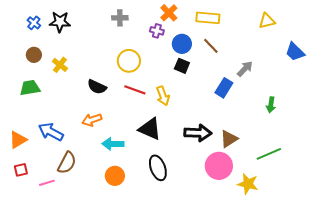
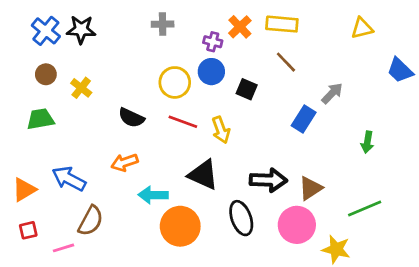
orange cross: (169, 13) -> (240, 27), moved
blue cross: (34, 23) -> (46, 31), size x1.5
blue circle: (182, 44) -> (211, 72), moved
black ellipse: (158, 168) -> (241, 218), moved
orange circle: (115, 176) -> (180, 226), moved, size x1.5

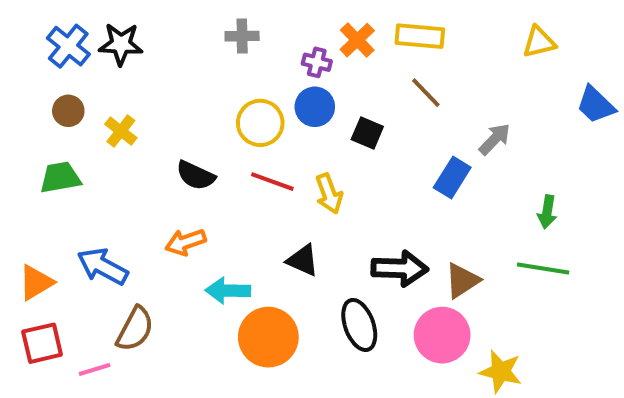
black triangle: (203, 175) -> (303, 260), size x0.7
green line: (365, 209) -> (543, 268), moved, turned 32
red square: (28, 230) -> (42, 343), size x1.5

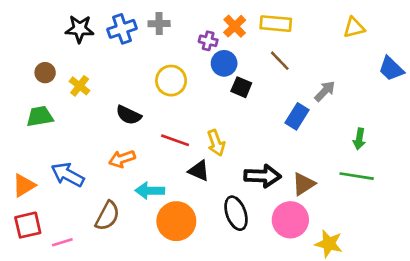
blue cross: (68, 46) -> (122, 29), moved, turned 32
blue circle: (315, 107) -> (224, 63), moved
red line: (272, 182) -> (175, 140), moved
yellow arrow: (329, 194) -> (216, 143), moved
brown semicircle: (135, 329) -> (107, 216), moved

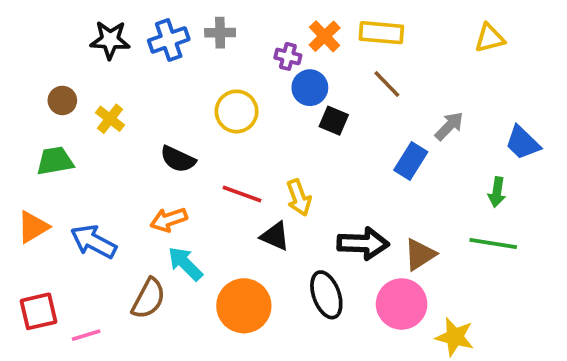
blue trapezoid: (391, 69) -> (523, 143), moved
orange triangle: (24, 185) -> (33, 227), moved
cyan arrow: (150, 191) -> (185, 264), moved, turned 44

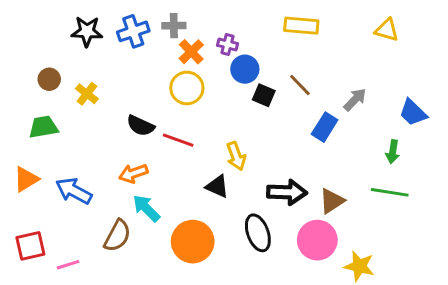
orange cross: (325, 36) -> (191, 52), moved
yellow triangle: (490, 38) -> (387, 30), turned 30
brown line: (387, 84) -> (300, 85), moved
red line: (242, 194) -> (178, 140), moved

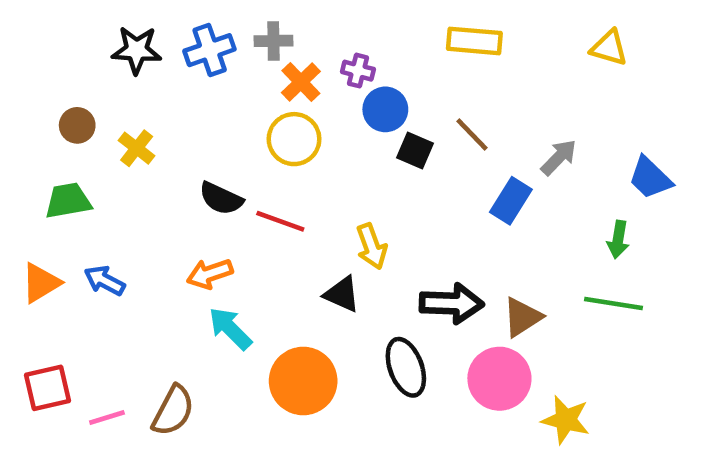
blue arrow: (74, 191) -> (105, 281), moved, size x0.7
brown semicircle: (117, 236) -> (173, 411), moved

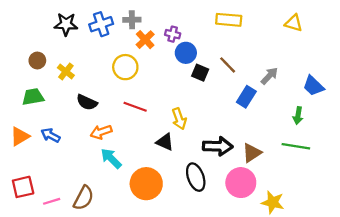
yellow circle: (294, 139) -> (125, 67), moved
black semicircle: (221, 198) -> (87, 102), moved

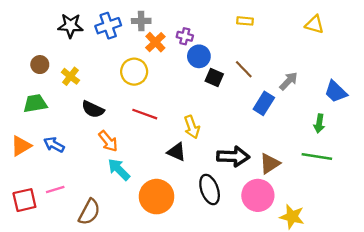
yellow rectangle: (229, 20) -> (245, 21), size x0.6
orange arrow: (101, 132) -> (108, 141), turned -110
pink line: (52, 201) -> (55, 189), moved

